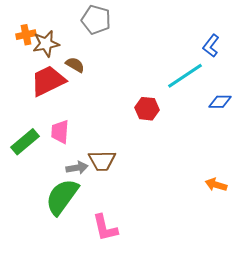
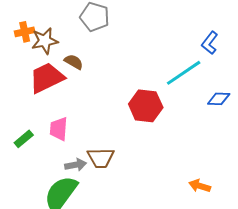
red hexagon: (147, 109) -> (146, 106), size x1.4
green rectangle: (25, 142) -> (24, 139), size x0.7
orange arrow: (216, 185) -> (200, 186), moved

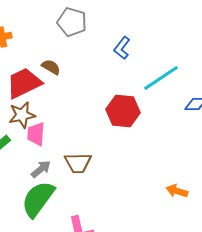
brown star: (45, 41) -> (22, 115), moved
blue L-shape: (210, 43) -> (122, 48), moved
gray arrow: (76, 165) -> (41, 169), moved, turned -30

